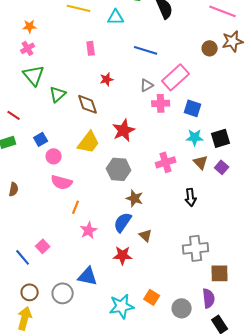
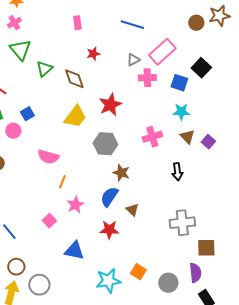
black square: (221, 138) -> (201, 68), moved, turned -30
pink circle: (54, 156) -> (13, 131), moved
pink square: (43, 246) -> (49, 221), moved
gray circle: (63, 293) -> (39, 285), moved

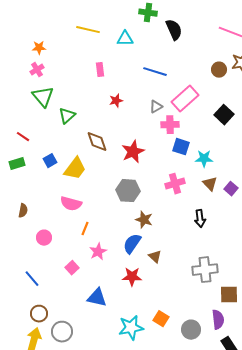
brown diamond: (74, 79) -> (97, 142), moved
blue square: (179, 83) -> (181, 147), moved
yellow trapezoid: (75, 117) -> (75, 169), moved
pink circle: (13, 131) -> (44, 238), moved

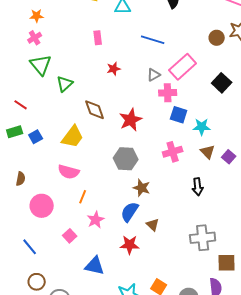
blue square: (50, 161) -> (36, 137), moved
pink circle: (44, 238) -> (42, 206), size x1.5

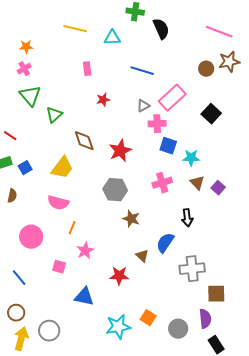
brown semicircle: (21, 179) -> (12, 196), moved
blue semicircle: (130, 212) -> (165, 243), moved
pink square: (70, 236) -> (59, 267), turned -32
brown circle: (37, 282) -> (16, 313), moved

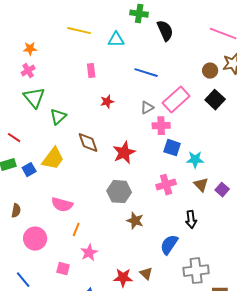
black square: (211, 114) -> (215, 100), moved
yellow trapezoid: (62, 168) -> (53, 159), moved
brown semicircle: (12, 196) -> (16, 211), moved
brown triangle: (142, 256) -> (146, 274), moved

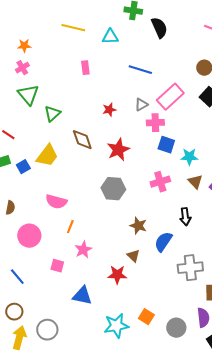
red star: (107, 102) -> (109, 110), moved
brown star: (135, 221) -> (138, 226), moved
brown triangle: (146, 274) -> (133, 256), moved

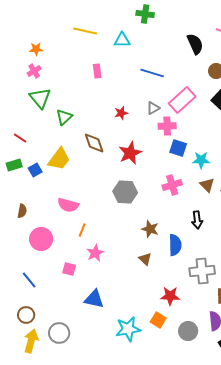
black semicircle: (159, 28) -> (195, 44), moved
blue semicircle: (163, 242) -> (175, 245), turned 145
red star: (117, 275) -> (170, 296), moved

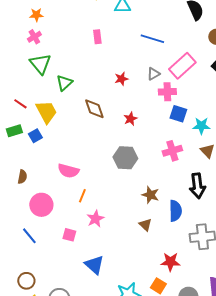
red star: (130, 153) -> (130, 119), size x0.6
yellow trapezoid: (59, 159) -> (46, 112), moved, turned -65
black arrow: (197, 220) -> (197, 186), size x1.4
blue line: (29, 280) -> (29, 236), moved
blue triangle: (94, 299) -> (94, 265), turned 30

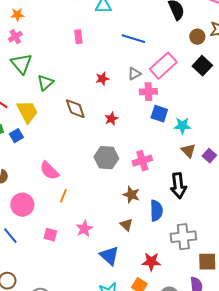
pink cross: (172, 151) -> (142, 161), moved
pink semicircle: (68, 171) -> (49, 171), turned 30
pink star: (95, 219) -> (84, 229), moved
blue triangle: (94, 265) -> (109, 256), moved

